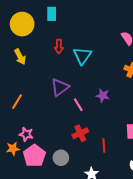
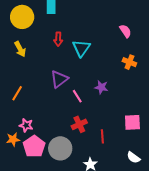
gray circle: (61, 158) -> (60, 148), size x1.5

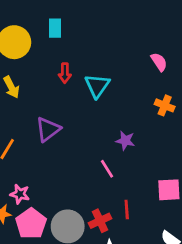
purple triangle: (59, 79) -> (48, 129), moved
pink line: (77, 96) -> (107, 169), moved
red cross: (79, 124) -> (100, 221), moved

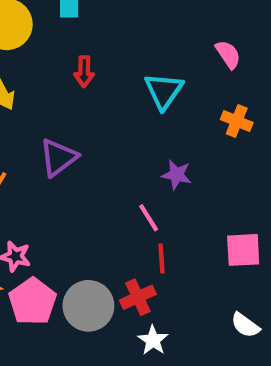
cyan triangle: (97, 86) -> (164, 91), moved
red line: (127, 210) -> (162, 259), moved

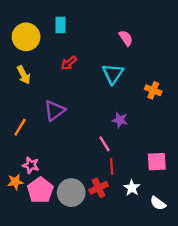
pink semicircle: (228, 54) -> (126, 38), moved
red arrow: (84, 72) -> (69, 63), turned 49
white star: (153, 340) -> (132, 188), moved

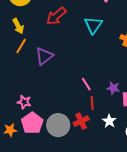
red arrow: (69, 63) -> (56, 16), size x1.5
purple star: (120, 120) -> (113, 88), moved
orange line: (20, 127) -> (21, 46), moved
orange star: (15, 182) -> (10, 130), moved

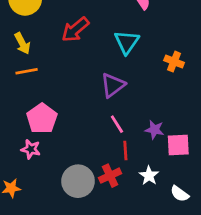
orange line: (21, 46) -> (27, 71), turned 49
purple triangle: (44, 56) -> (113, 85), moved
pink pentagon: (32, 123) -> (42, 119), moved

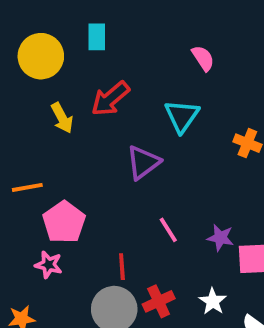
yellow arrow: (22, 43) -> (62, 118), moved
orange line: (27, 71) -> (27, 187), moved
purple triangle: (113, 85) -> (143, 162), moved
red line: (125, 151) -> (122, 267), moved

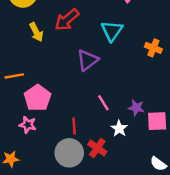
red cross: (159, 301) -> (97, 148), turned -30
white star: (213, 301) -> (119, 128), moved

